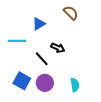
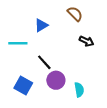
black arrow: (58, 48) -> (87, 41), moved
purple circle: (45, 83) -> (56, 80), moved

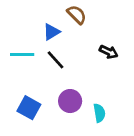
brown semicircle: (75, 14) -> (77, 15), moved
black line: (44, 62) -> (55, 60), moved

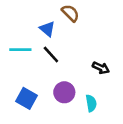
blue triangle: (51, 32) -> (47, 29), turned -49
black arrow: (109, 52) -> (101, 68), moved

